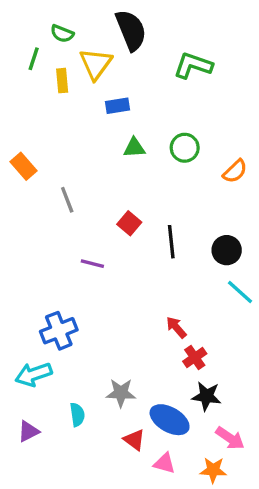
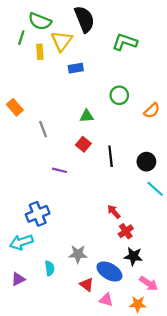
green semicircle: (62, 34) -> (40, 21), size x1.5
green triangle: (134, 148) -> (87, 116), moved

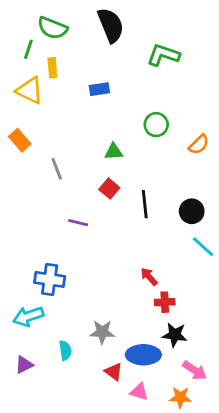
yellow triangle: (62, 41) -> (30, 91), moved, turned -40
blue cross: (38, 214) -> (50, 279), turned 30
red cross: (126, 231) -> (165, 302), turned 32
blue ellipse: (109, 271) -> (143, 355), turned -30

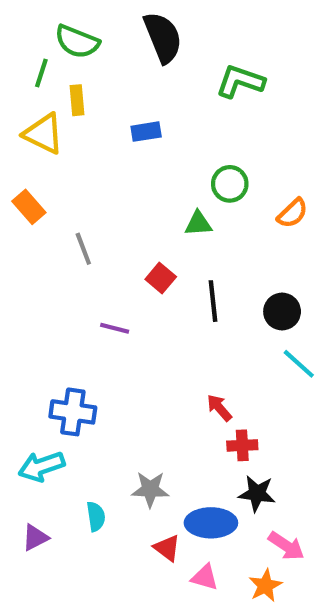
green triangle: (114, 152) -> (198, 224), moved
orange star: (180, 397) -> (265, 586), turned -30

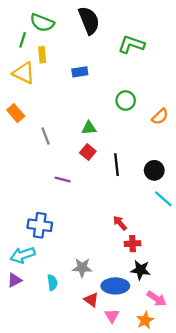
green triangle: (198, 224) -> (89, 128), moved
purple triangle: (35, 537) -> (15, 280), moved
pink triangle: (205, 577) -> (112, 316), turned 42

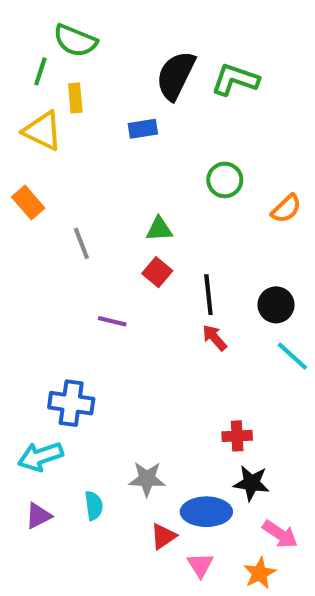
black semicircle: (89, 20) -> (176, 75), moved, turned -132
red arrow: (120, 223) -> (215, 338), moved
purple triangle: (15, 280) -> (38, 516), moved
red triangle: (91, 300) -> (163, 536), turned 49

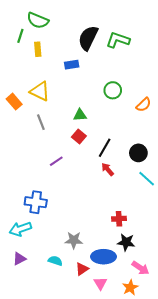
yellow triangle: (43, 131) -> (40, 91), moved
black line: (208, 295) -> (105, 148), turned 36
purple line: (112, 321) -> (56, 161), turned -48
cyan semicircle: (94, 506) -> (55, 261), moved, turned -64

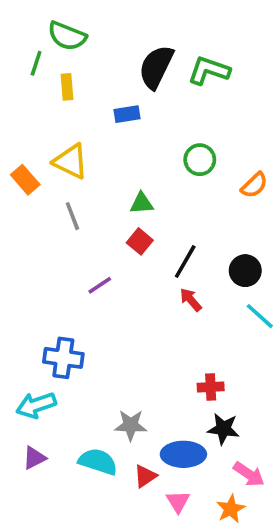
cyan semicircle: (55, 261) -> (98, 462), size x1.5

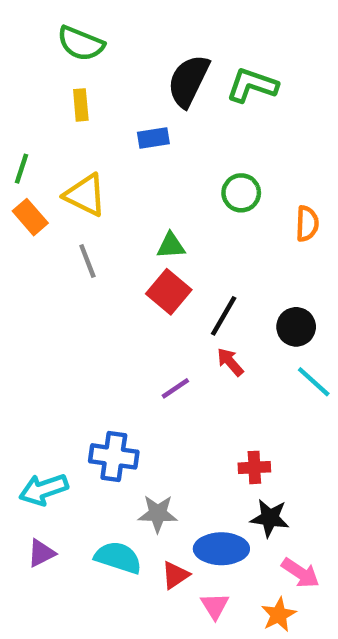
green line: (36, 63) -> (22, 169), moved
orange semicircle: (254, 185) -> (307, 224), turned -44
red square: (140, 241) -> (169, 292), size x1.4
purple line: (100, 285) -> (175, 388), moved
blue cross: (63, 358) -> (114, 456), moved

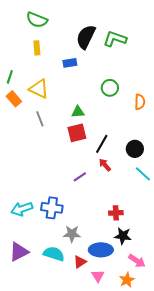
red square: (169, 292) -> (77, 133), turned 36
cyan arrow: (43, 489) -> (22, 209), moved
purple triangle: (41, 553) -> (19, 252), size x1.5

